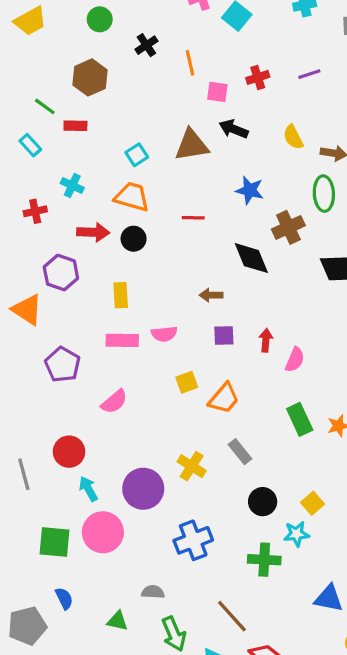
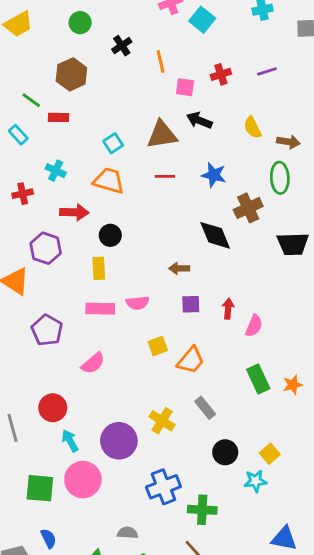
red line: (193, 218) -> (165, 176), moved
black circle: (134, 239) -> (110, 235), moved
green cross: (264, 560) -> (202, 510), moved

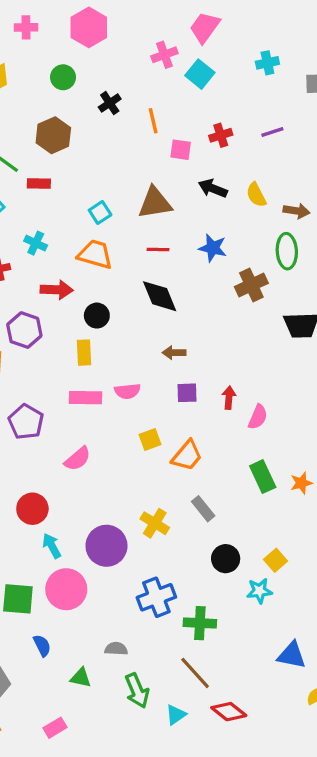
black arrow: (199, 120) -> (213, 188), moved
black diamond: (215, 235) -> (160, 296), moved
blue semicircle: (48, 539) -> (42, 646), moved

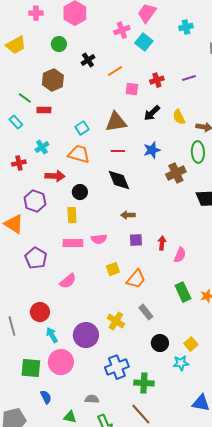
cyan cross: (267, 63) -> (186, 27), moved
orange line: (153, 121) -> (115, 71), turned 70
black arrow: (213, 188) -> (152, 113), turned -66
cyan cross: (36, 243) -> (42, 147), turned 32
blue star: (213, 248) -> (152, 150), turned -30

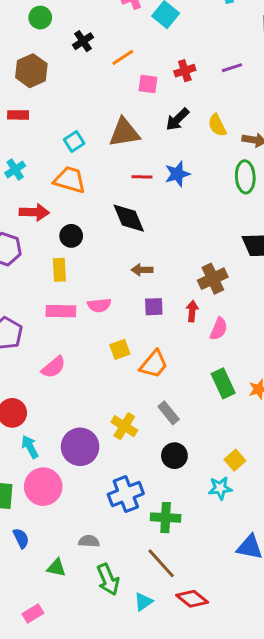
red line: (118, 151) -> (142, 177), moved
brown cross: (176, 173) -> (213, 279), moved
black circle: (160, 343) -> (174, 456), moved

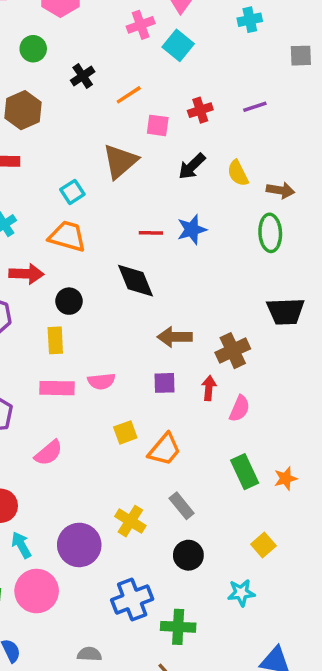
brown triangle: (124, 133) -> (120, 161), moved, turned -32
brown arrow: (142, 270) -> (175, 337), moved, size x1.4
yellow square: (235, 460) -> (263, 545), moved

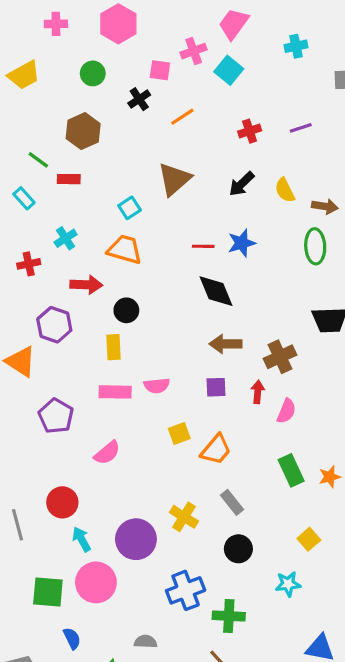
pink square: (158, 125) -> (160, 70), moved
black diamond: (136, 281) -> (216, 291), moved

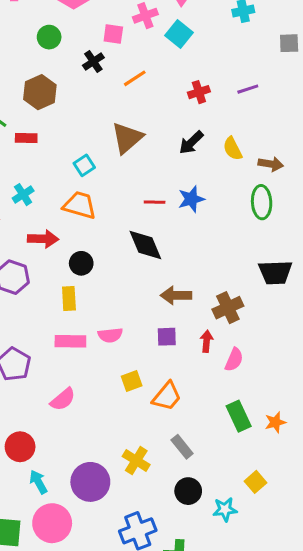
black diamond: (216, 291) -> (145, 245), moved
cyan star: (288, 584) -> (225, 509), moved

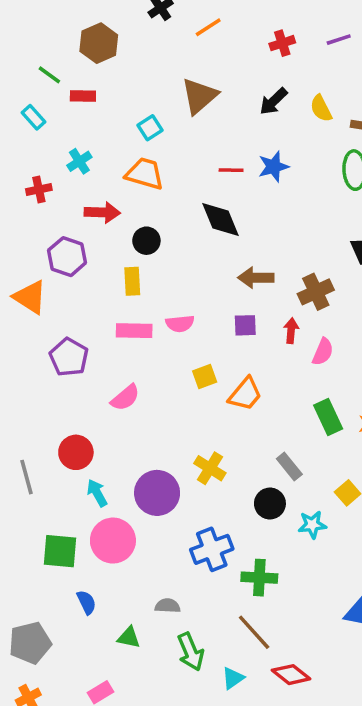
gray rectangle: (182, 447) -> (289, 466), moved

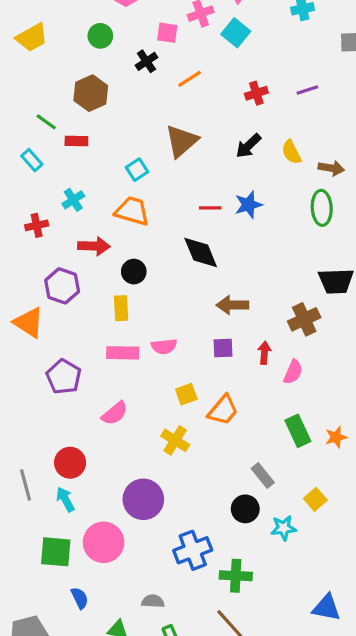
brown cross: (316, 292) -> (304, 319), moved
yellow cross: (210, 468) -> (175, 440), moved
cyan arrow: (97, 493) -> (65, 499), moved

